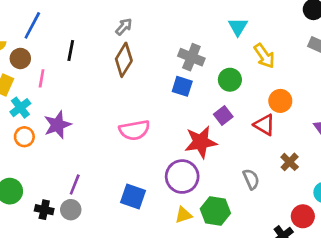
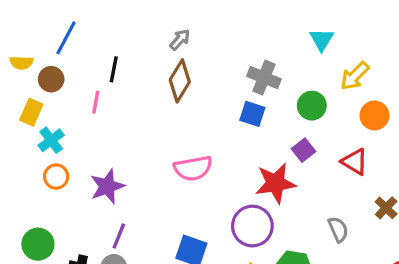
yellow arrow: (264, 56) -> (355, 76), turned 80
pink line: (42, 78) -> (96, 102), moved
orange circle: (280, 101) -> (375, 115), moved
purple star: (57, 125) -> (107, 186), moved

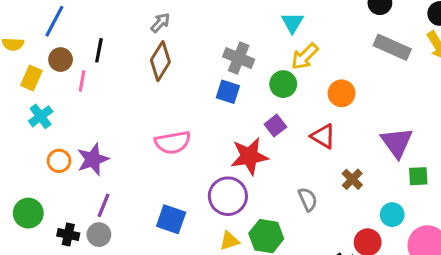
yellow arrow: (355, 76) -> (305, 56), moved
brown circle: (51, 79) -> (61, 60), moved
yellow rectangle: (31, 112) -> (31, 78), moved
orange circle: (56, 177) -> (59, 161), moved

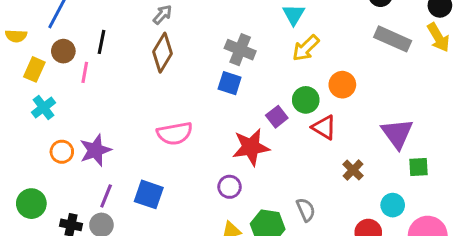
green circle: (283, 84) -> (306, 100), moved
purple circle: (228, 196) -> (230, 187), size x0.6
gray semicircle: (308, 199) -> (306, 210), moved
blue square: (171, 219) -> (149, 194), moved

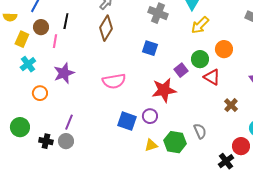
gray cross: (240, 50) -> (158, 13), moved
purple star: (95, 150) -> (64, 73), moved
blue square: (149, 194) -> (127, 121), moved

